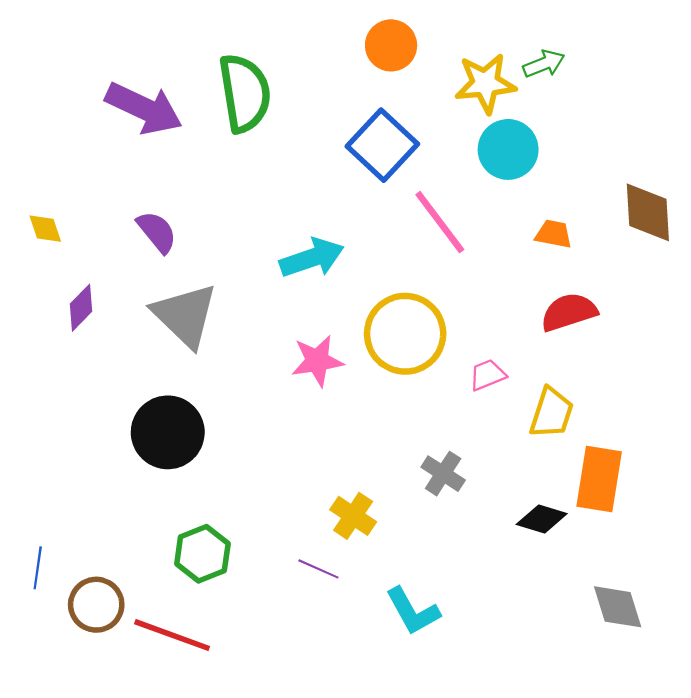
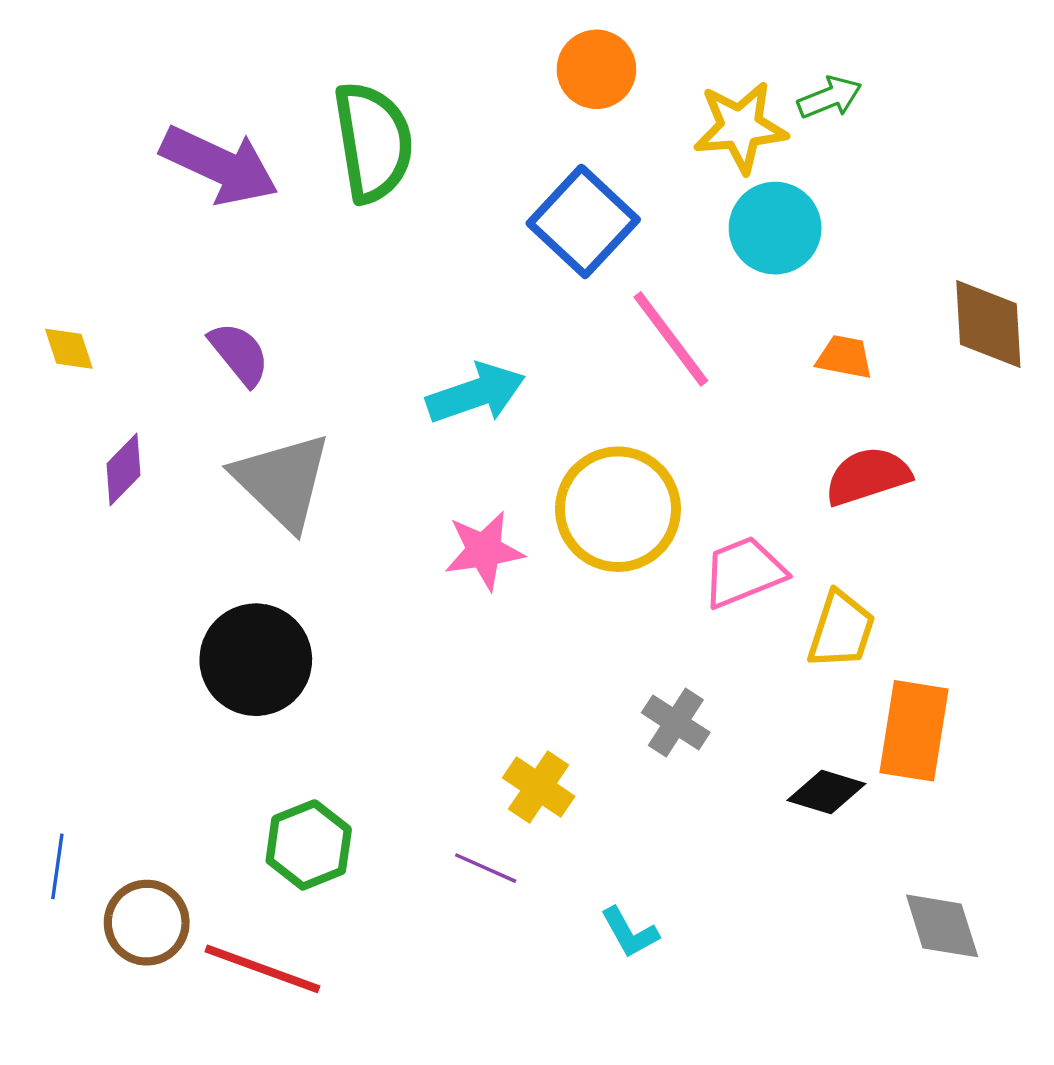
pink trapezoid: (487, 375) -> (744, 572), size x1.5
cyan L-shape: (413, 611) -> (630, 933), size x0.7

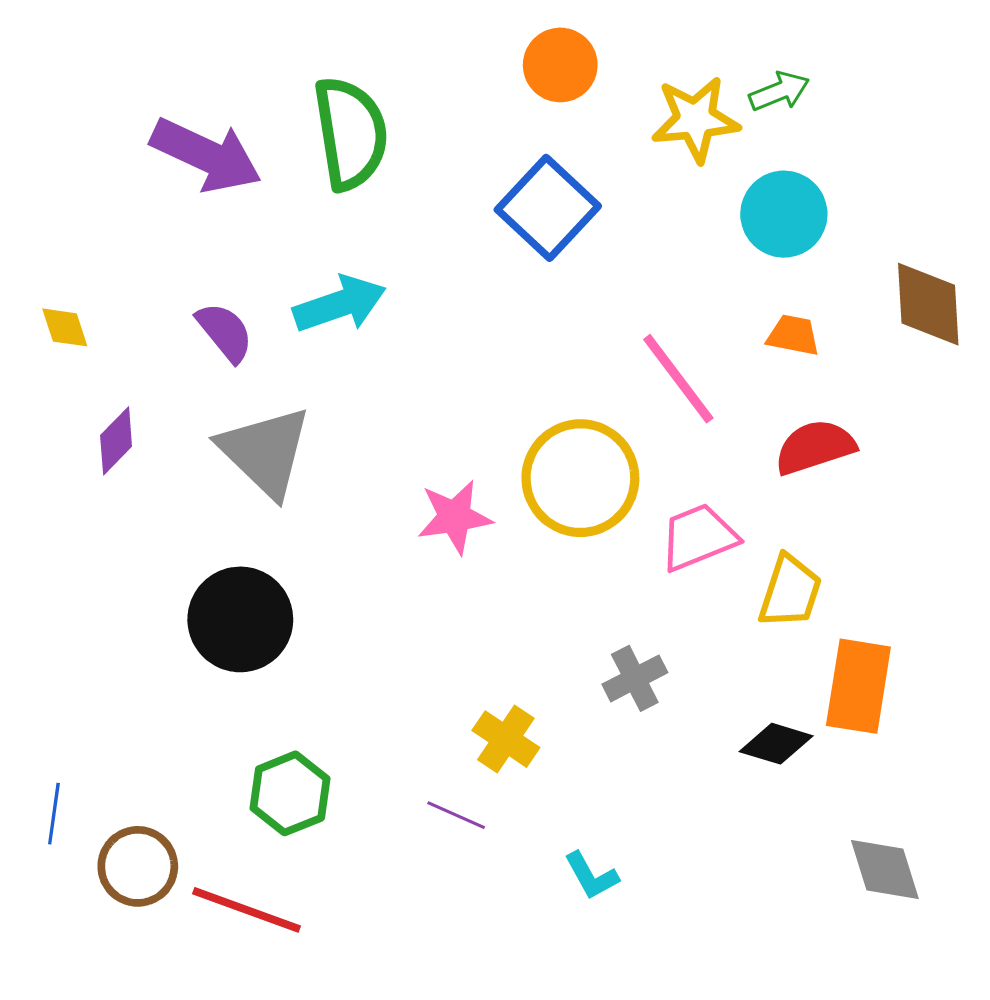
cyan circle: (775, 228) -> (784, 214), moved
pink line: (671, 339) -> (678, 379), moved
cyan arrow: (476, 393) -> (340, 304), moved
gray cross: (676, 723) -> (635, 678), turned 30

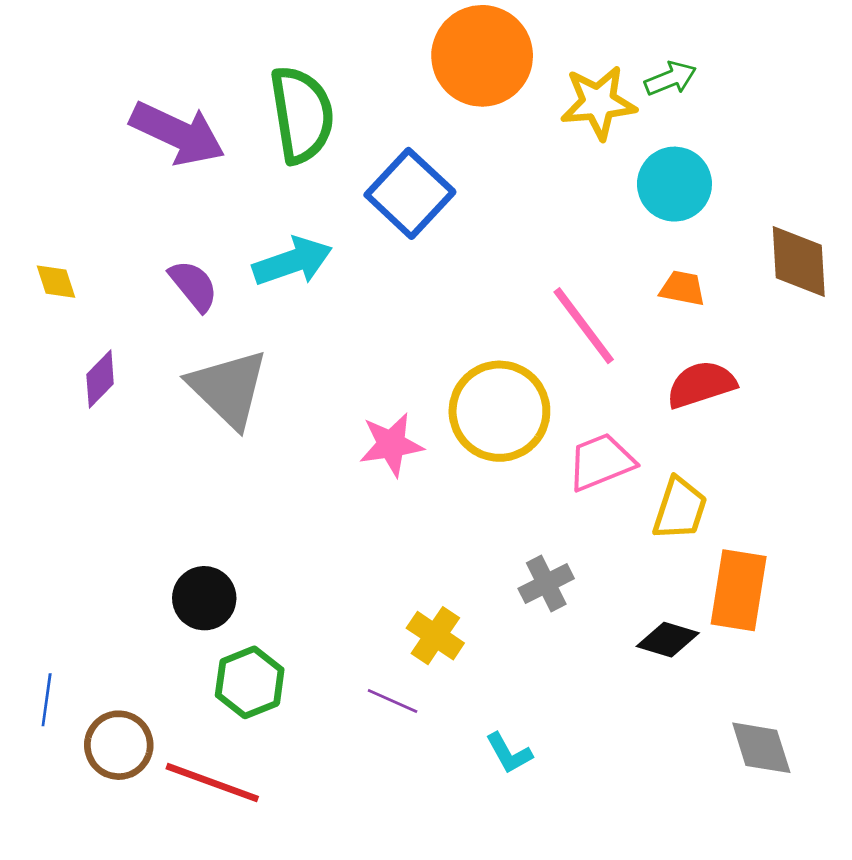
orange circle: (560, 65) -> (482, 56), size x1.6
blue square: (548, 208) -> (410, 193), moved
black circle: (240, 619) -> (204, 598), moved, size x0.7

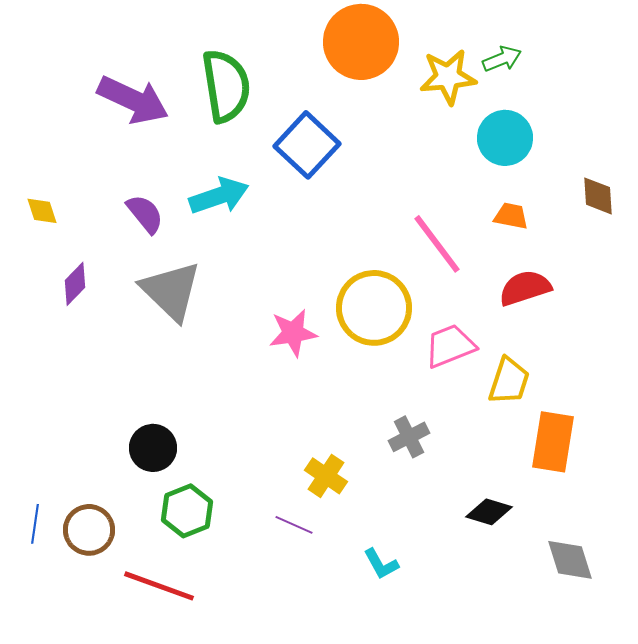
brown diamond: (799, 262) -> (598, 196), size x0.7
black diamond: (668, 640) -> (489, 512), moved
brown circle: (119, 745) -> (89, 530), moved

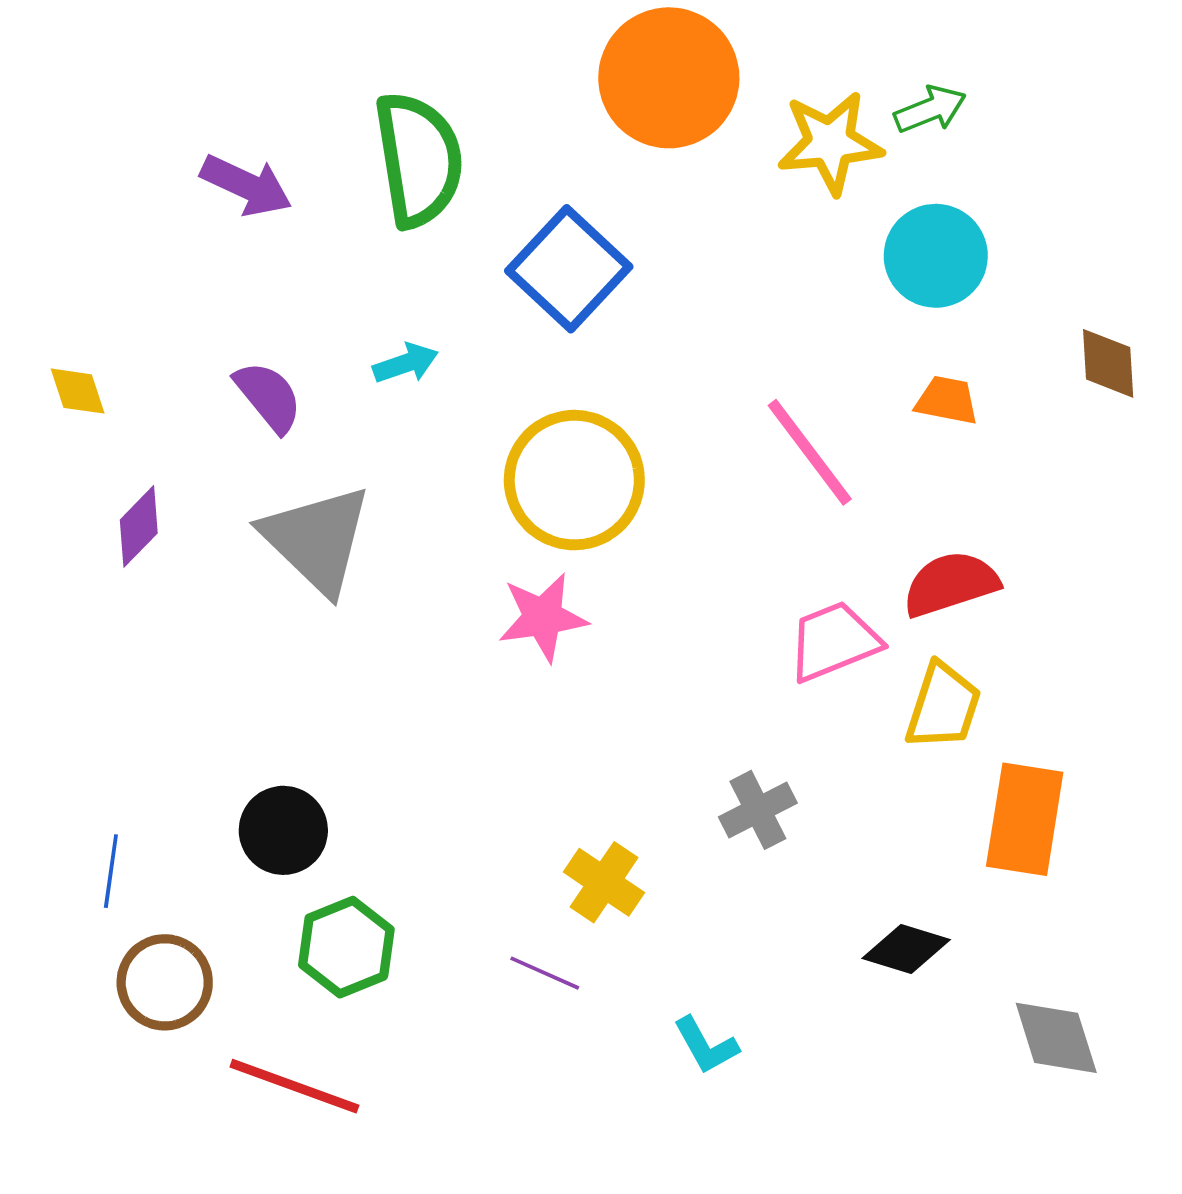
purple arrow: (133, 100) -> (246, 185), size x0.7
cyan arrow: (219, 196) -> (406, 363), size x0.6
red semicircle: (525, 288) -> (951, 584), moved
yellow circle: (374, 308) -> (574, 480), moved
blue line: (35, 524) -> (111, 871), moved

